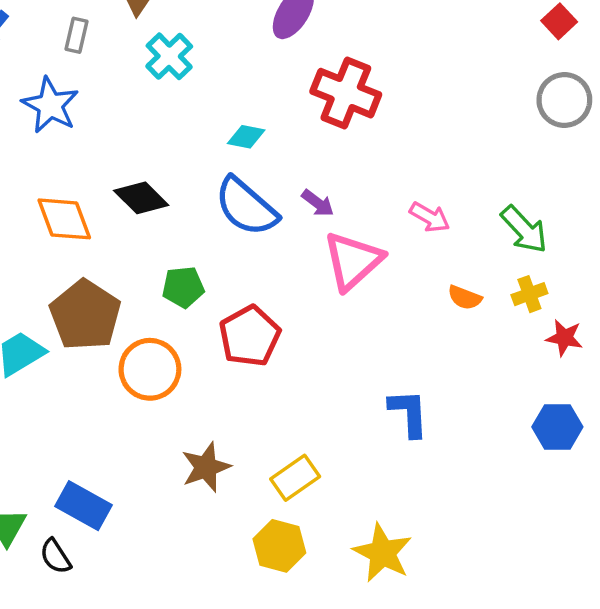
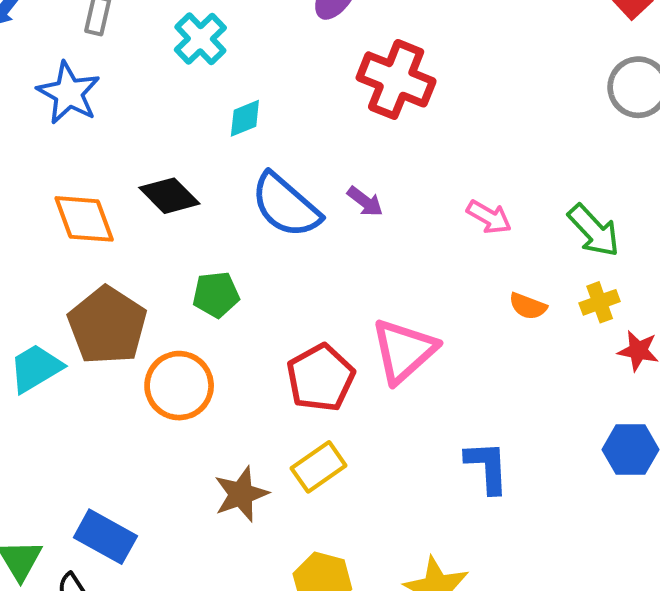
cyan diamond: (246, 137) -> (245, 118), moved, turned -33
pink triangle: (353, 261) -> (404, 351), moved
red pentagon: (250, 336) -> (321, 378), moved
blue L-shape: (409, 413) -> (487, 467), moved
yellow rectangle: (295, 478) -> (319, 467), moved

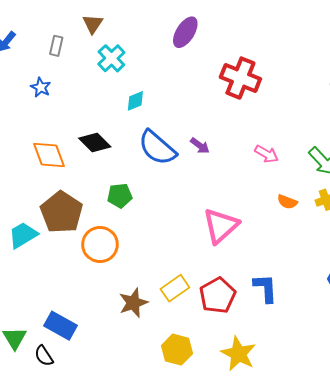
red cross: (396, 79) -> (240, 78), moved
blue star: (69, 93) -> (41, 87), size x0.6
red pentagon: (321, 378) -> (218, 295), moved

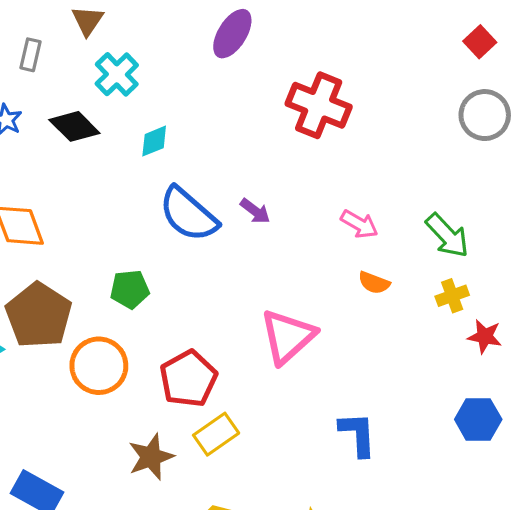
black diamond: (95, 143) -> (74, 126), moved
orange semicircle: (287, 202) -> (374, 283), moved
red pentagon: (218, 295) -> (188, 379), moved

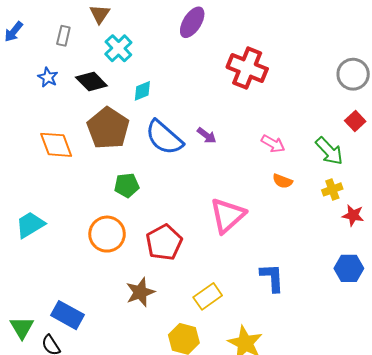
red square: (480, 42) -> (355, 121), moved
brown pentagon: (39, 315) -> (108, 128), moved
yellow rectangle: (216, 434) -> (208, 296), moved

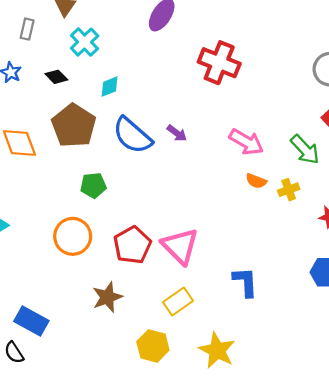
black diamond: (91, 81) -> (56, 77), size x0.7
pink arrow: (273, 144) -> (246, 142), size x1.4
yellow cross: (332, 189) -> (289, 190), moved
pink triangle: (227, 215) -> (180, 246), moved, turned -33

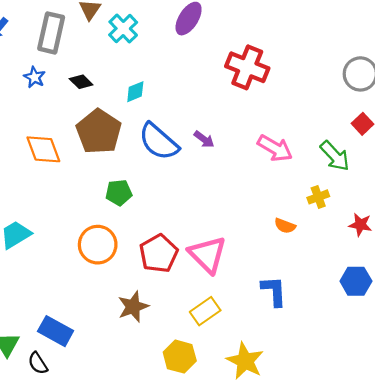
gray rectangle: (27, 29) -> (51, 33), size x1.8
cyan cross: (85, 42) -> (123, 29), moved
orange semicircle: (256, 181) -> (285, 226), moved

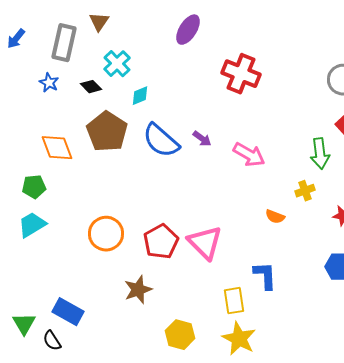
cyan cross: (123, 29) -> (117, 64), moved
pink arrow: (275, 148) -> (249, 155), moved
green arrow: (335, 156) -> (320, 154), turned 36
green pentagon: (119, 193) -> (34, 187), moved
yellow rectangle: (205, 311) -> (234, 301), moved, turned -64

